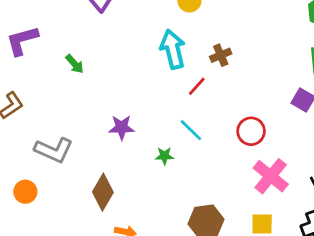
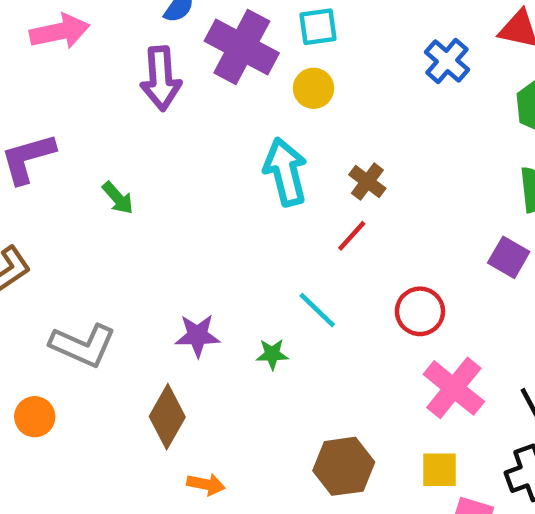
brown cross: (221, 55) -> (367, 182), turned -30
red line: (197, 86) -> (352, 236), moved
purple star: (122, 127) -> (197, 336), moved

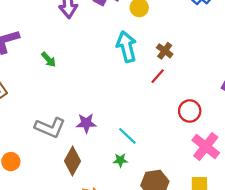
cyan line: (317, 310) -> (127, 136), moved
gray L-shape: (83, 345) -> (50, 128), moved
green star: (272, 354) -> (120, 160), moved

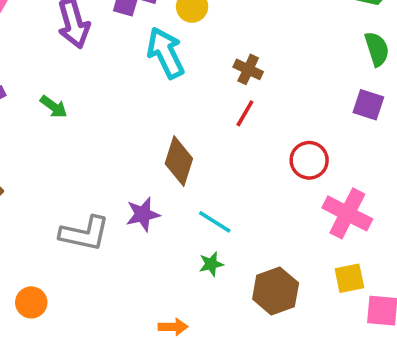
cyan arrow: (127, 47) -> (166, 53), moved
green arrow: (49, 59) -> (54, 107), moved
brown diamond: (72, 161) -> (179, 161), moved

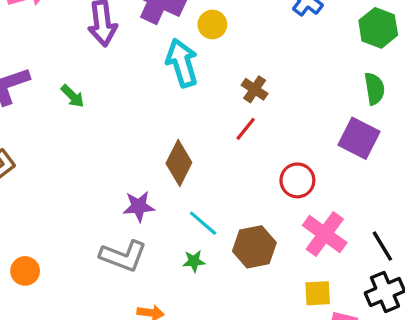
purple square: (368, 105) -> (359, 138), size x1.4
gray L-shape: (85, 233) -> (123, 256), moved
brown hexagon: (276, 291) -> (254, 247), moved

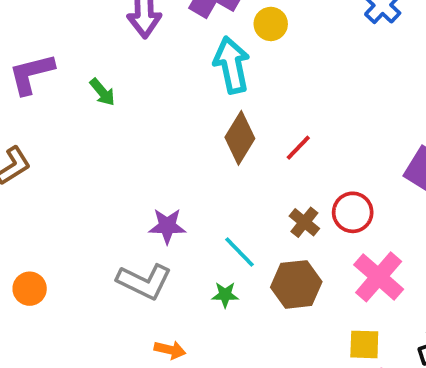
brown cross: (255, 89) -> (304, 222), moved
brown diamond: (179, 163) -> (240, 138), moved

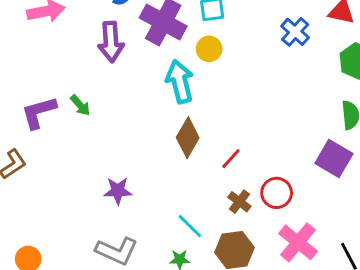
purple L-shape: (31, 74) -> (39, 112), moved
red line: (298, 148) -> (231, 159), moved
purple star: (167, 226) -> (118, 191), moved

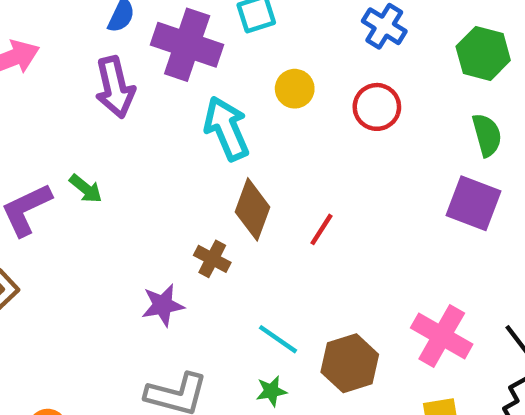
yellow circle: (209, 49) -> (295, 89), moved
red circle: (277, 193) -> (377, 107), moved
brown cross: (239, 202) -> (212, 259), moved

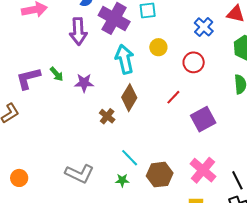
purple square: (473, 203) -> (203, 119), moved, turned 30
red line: (322, 229) -> (173, 97), moved
purple star: (163, 305) -> (84, 83), moved

